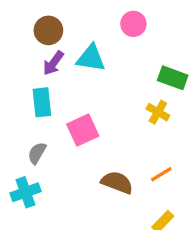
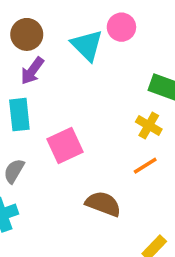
cyan triangle: (91, 58) -> (87, 45), moved, turned 36
orange line: (161, 174) -> (145, 166), moved

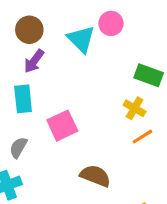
orange line: (145, 166) -> (142, 137), moved

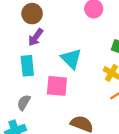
cyan triangle: (81, 39) -> (71, 59), moved
pink square: (62, 126) -> (57, 86), turned 30

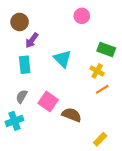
brown circle: (32, 14) -> (20, 22), moved
pink square: (57, 86) -> (48, 102), moved, turned 30

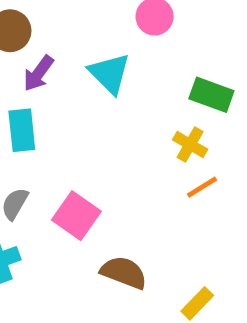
cyan triangle: (62, 59) -> (110, 73), moved
brown semicircle: (72, 115) -> (124, 272), moved

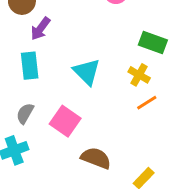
cyan triangle: (110, 73) -> (87, 72), moved

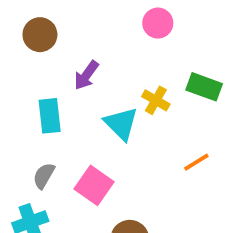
purple arrow: (40, 29) -> (86, 75), moved
yellow cross: (139, 75) -> (156, 100), moved

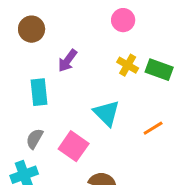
yellow cross: (156, 100) -> (128, 65), moved
cyan triangle: (121, 124) -> (107, 113), moved

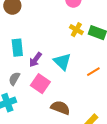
purple arrow: (68, 61) -> (35, 60), moved

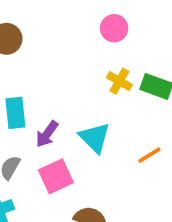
pink square: (40, 84) -> (56, 176), turned 30

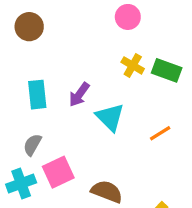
purple arrow: (47, 134) -> (79, 95), moved
pink square: (56, 176) -> (58, 172), moved

